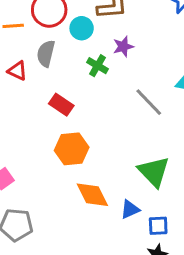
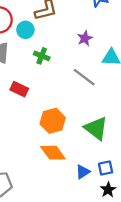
purple star: (123, 46) -> (85, 38), moved
orange hexagon: (72, 149) -> (53, 121), moved
blue triangle: (130, 209) -> (83, 172), moved

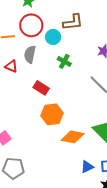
orange hexagon: (53, 121) -> (52, 114), moved
orange diamond: (53, 153) -> (73, 137), moved, turned -50

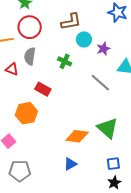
cyan circle: (53, 37) -> (84, 39), moved
orange hexagon: (52, 114) -> (26, 113), moved
blue triangle: (87, 167) -> (70, 164), moved

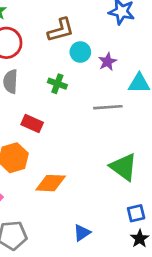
gray line: (100, 83) -> (108, 107), turned -40
orange diamond: (77, 136) -> (51, 183), moved
blue triangle: (70, 164) -> (82, 233), moved

